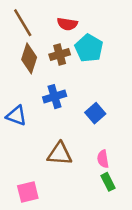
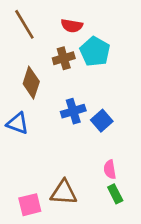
brown diamond: (29, 58) -> (31, 83), moved
blue cross: (55, 97) -> (73, 111), moved
brown triangle: (60, 154) -> (64, 192), moved

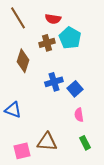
blue triangle: (18, 123) -> (13, 110), moved
pink semicircle: (110, 169) -> (79, 115), moved

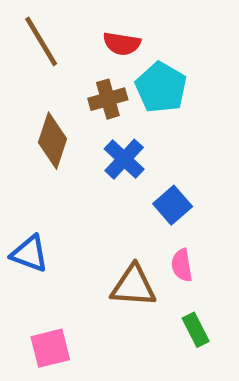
blue cross: (54, 82) -> (124, 159), moved, turned -30
brown triangle: (47, 142) -> (133, 286), moved

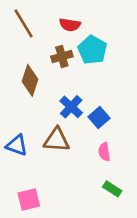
blue cross: (124, 159) -> (71, 107), moved
brown triangle: (133, 286) -> (57, 140), moved
green rectangle: (196, 330) -> (112, 189), turned -30

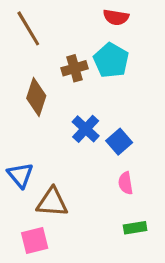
red semicircle: (70, 25) -> (116, 17), moved
brown triangle: (57, 140) -> (52, 202), moved
blue triangle: (17, 145) -> (20, 175), turned 30
green rectangle: (112, 189) -> (135, 228), turned -42

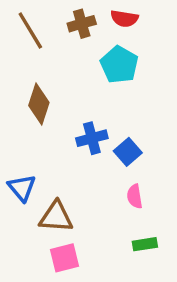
brown cross: (75, 68) -> (82, 24), moved
blue cross: (86, 129) -> (92, 138), turned 32
pink square: (35, 241) -> (65, 258), moved

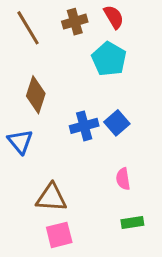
red semicircle: (124, 19) -> (114, 17), turned -130
blue square: (128, 152) -> (117, 123), moved
blue triangle: (22, 188) -> (20, 142), moved

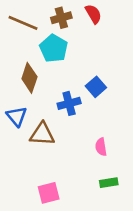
brown line: (28, 28) -> (23, 23), turned -36
cyan pentagon: (109, 59) -> (54, 48), moved
blue square: (117, 123) -> (96, 87), moved
brown triangle: (51, 198) -> (42, 134), moved

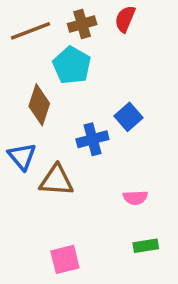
red semicircle: (93, 14) -> (125, 19), turned -126
brown line: (23, 23) -> (31, 31), turned -44
pink semicircle: (101, 147) -> (135, 198), turned -84

